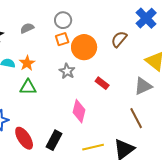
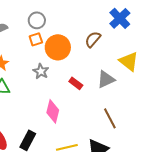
gray triangle: (143, 86) -> (106, 79), moved

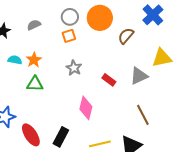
orange circle: (58, 47) -> (100, 18), moved
yellow triangle: (129, 61) -> (162, 58), turned -50

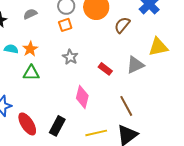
brown line: (143, 115) -> (126, 106), moved

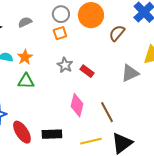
red rectangle: (105, 69) -> (87, 71), moved
brown line: (126, 106) -> (107, 112), moved
black rectangle: (57, 126) -> (52, 134), turned 60

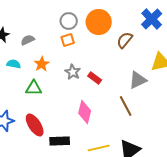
gray semicircle: (25, 22) -> (28, 40), moved
orange star: (25, 57) -> (42, 64), moved
brown line: (107, 112) -> (126, 106), moved
red ellipse: (22, 132) -> (35, 125), moved

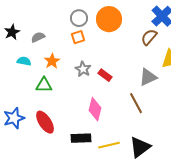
brown semicircle: (125, 40) -> (149, 37), moved
black rectangle: (60, 141) -> (81, 138), moved

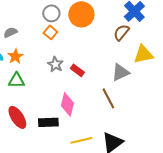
orange square: (78, 37) -> (50, 32), turned -32
orange star: (52, 61) -> (15, 56), moved
black rectangle: (81, 138) -> (48, 122), moved

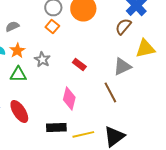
gray star: (55, 64) -> (42, 59), moved
black rectangle: (48, 122) -> (56, 127), moved

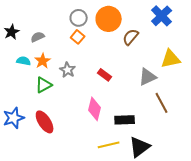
brown semicircle: (123, 26) -> (131, 37), moved
green triangle: (18, 74) -> (44, 85), turned -30
brown line: (110, 92) -> (162, 103), moved
black rectangle: (56, 127) -> (125, 120), moved

